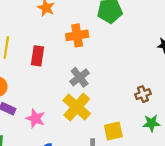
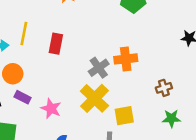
orange cross: (77, 35) -> (126, 59), moved
yellow square: (113, 131) -> (124, 116), moved

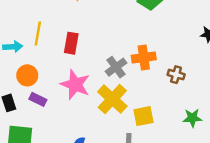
brown cross: (164, 88) -> (176, 75), moved, turned 35
pink star: (51, 109) -> (75, 85), moved, size x1.4

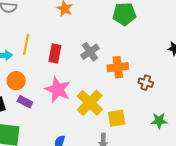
gray cross: (116, 67) -> (90, 52), moved

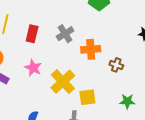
pink star: (58, 89) -> (33, 68), size x0.7

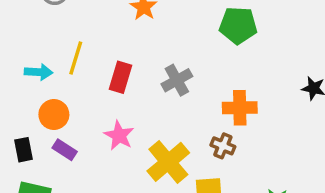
orange cross: (91, 49) -> (240, 108), moved
brown cross: (116, 65) -> (223, 146), moved

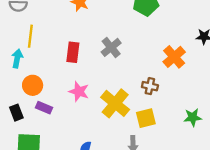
yellow line: (76, 58) -> (30, 36), moved
cyan arrow: (39, 72) -> (17, 59), turned -72
orange cross: (240, 108) -> (174, 57), moved, turned -30

